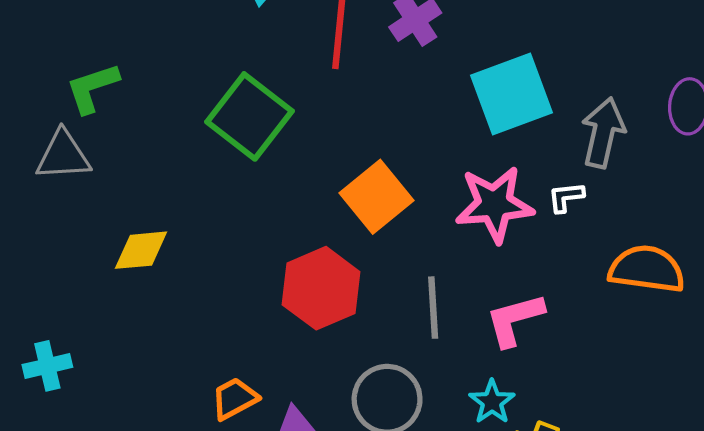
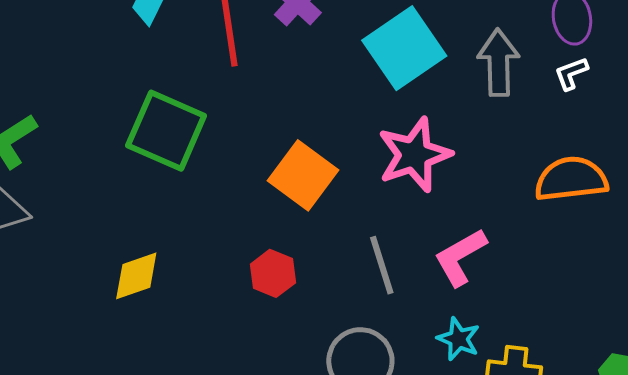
white L-shape: (566, 197) -> (571, 73), moved
yellow diamond: (141, 250) -> (136, 276), moved
red hexagon: (321, 288) -> (273, 273), size x0.6

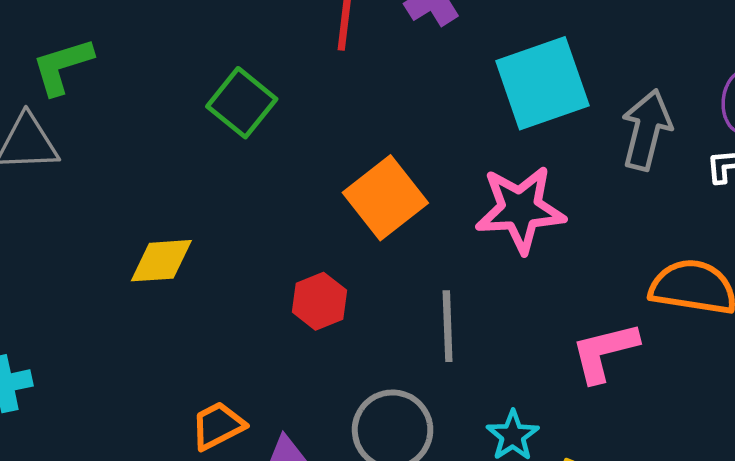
green square: (166, 131) -> (242, 103), size x0.7
pink L-shape: (460, 257) -> (604, 352), moved

